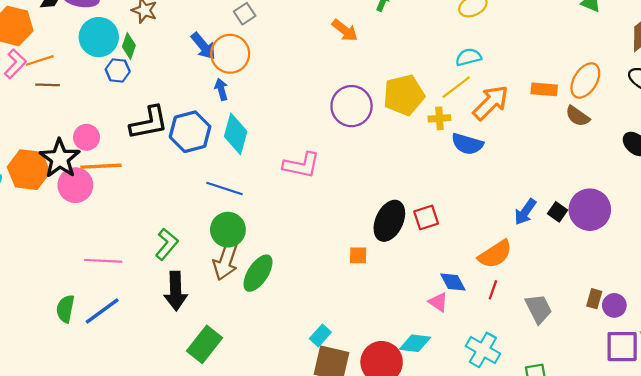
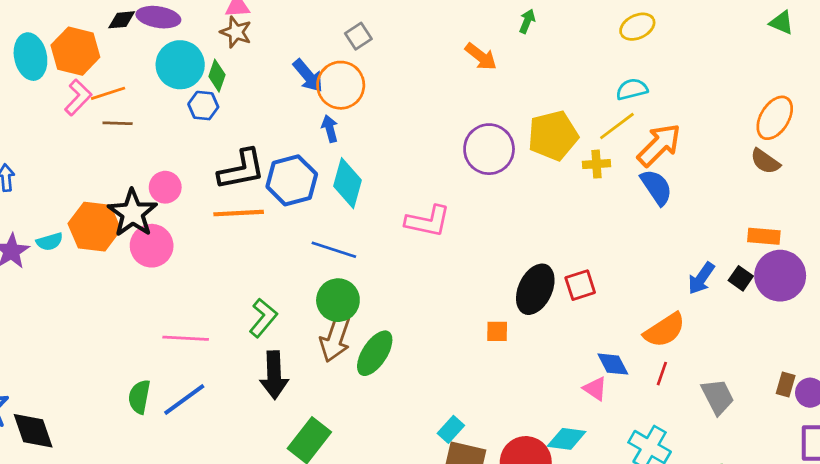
orange rectangle: (544, 89) -> (764, 236), moved
blue semicircle: (467, 144) -> (656, 187), moved, turned -140
orange line: (101, 166) -> (239, 213), moved

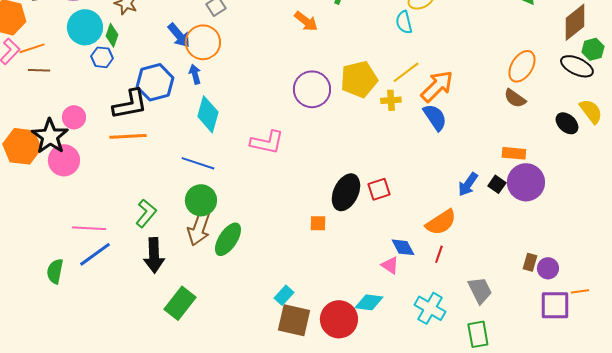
cyan semicircle: (632, 89) -> (404, 22), moved, turned -90
blue hexagon: (292, 180) -> (155, 82), moved
gray trapezoid: (718, 397) -> (480, 290), moved
blue line: (184, 399) -> (95, 254), moved

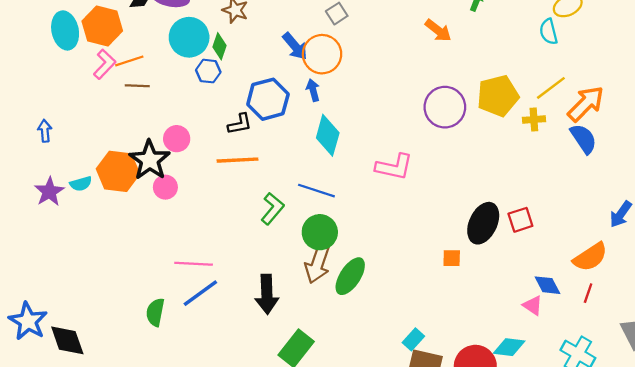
black L-shape: (130, 104) -> (240, 124), size x0.6
pink circle: (64, 160) -> (165, 187), size x0.7
green L-shape: (146, 213) -> (272, 209), moved

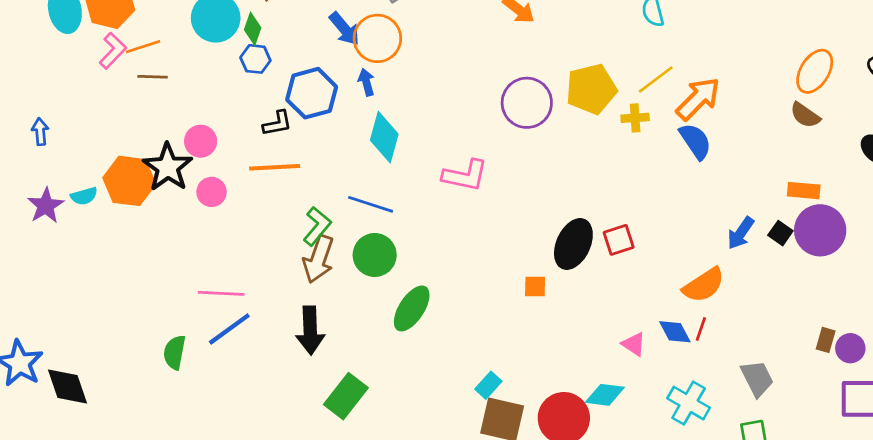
blue hexagon: (208, 71) -> (255, 59), moved
pink circle: (165, 187) -> (212, 192), moved
brown arrow: (318, 264) -> (318, 259), moved
blue diamond: (547, 285) -> (675, 332), moved

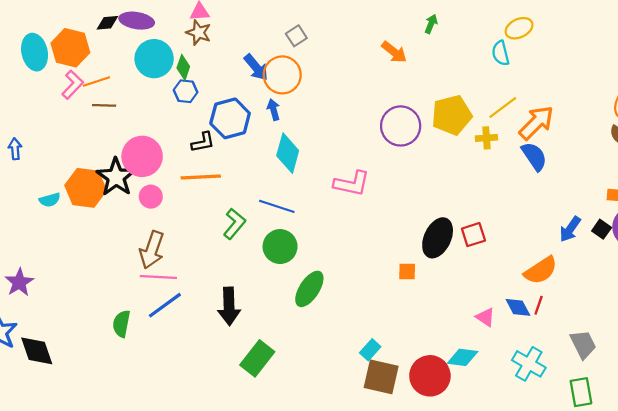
pink circle: (201, 141) -> (142, 156), size x1.6
purple star: (46, 206) -> (19, 282), moved
brown arrow: (318, 259) -> (152, 250), moved

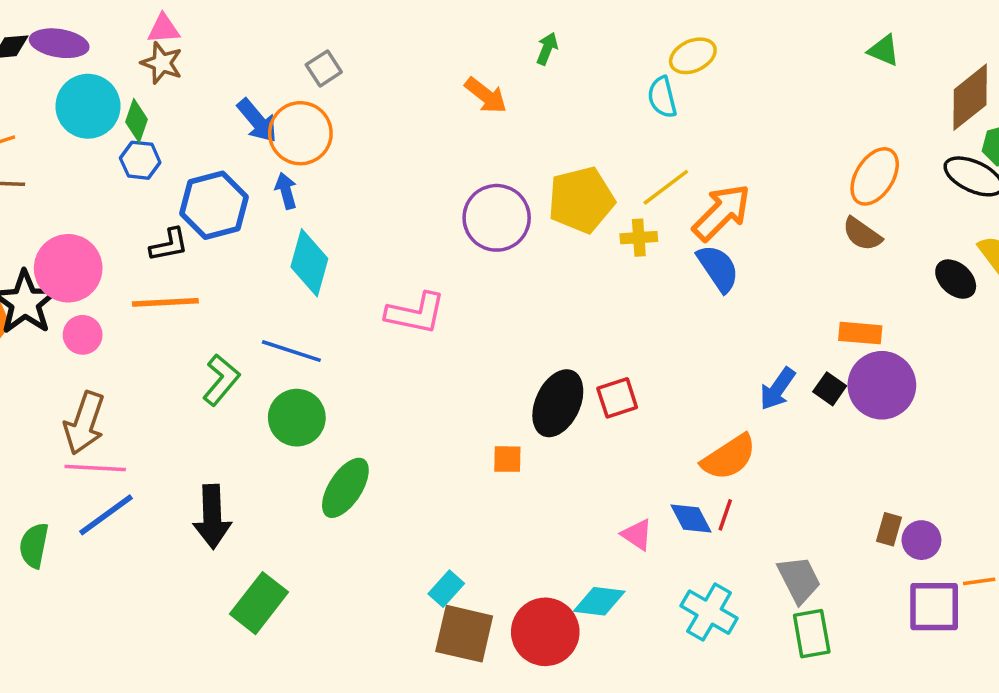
green rectangle: (581, 392) -> (812, 634), moved

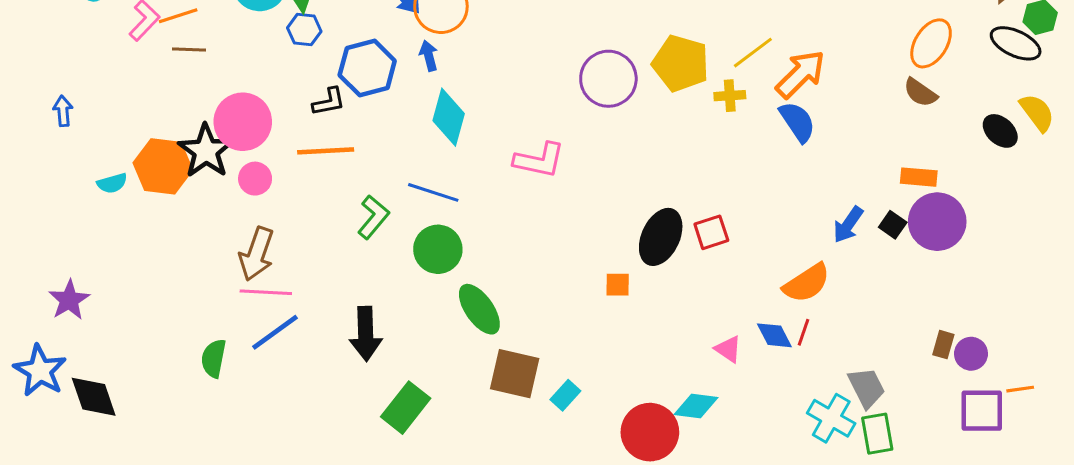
yellow pentagon: (581, 200) -> (681, 63), turned 30
green ellipse: (345, 488) -> (479, 309), turned -68
cyan cross: (709, 612) -> (831, 418), moved
brown square: (464, 634) -> (515, 374), moved

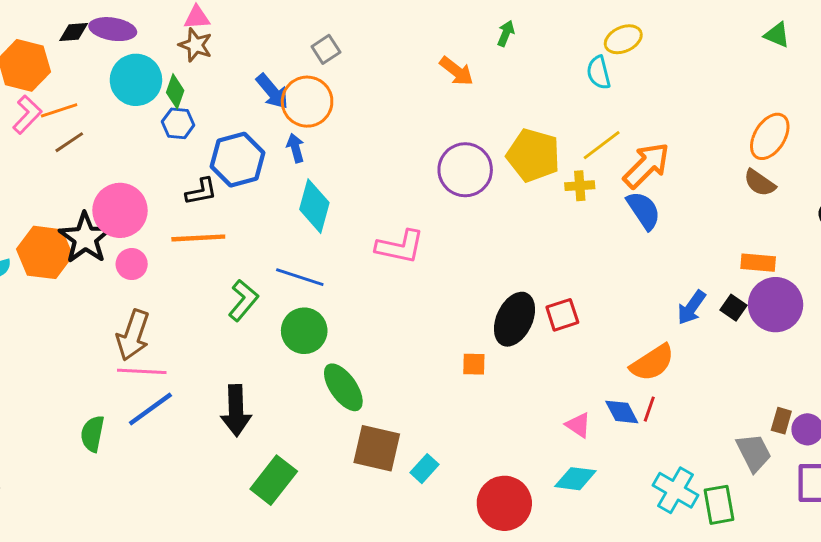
brown line: (189, 50) -> (69, 142), turned -36
gray trapezoid: (867, 388) -> (754, 453), moved
cyan diamond: (696, 406) -> (575, 479), moved

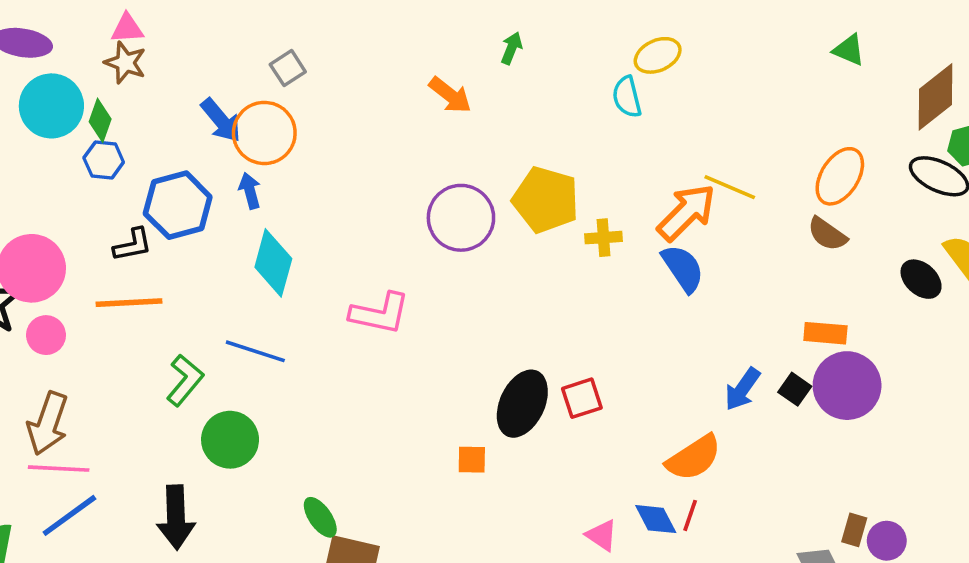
yellow line: (602, 145) -> (730, 187), moved, turned 60
green circle: (304, 331) -> (230, 440), moved
green ellipse: (343, 387) -> (320, 517), moved, size x0.7

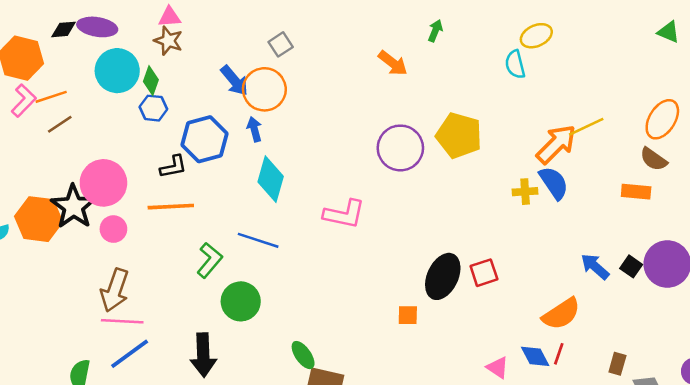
yellow line: (730, 187) -> (586, 127), turned -48
yellow cross: (603, 238) -> (525, 192), moved
orange rectangle: (825, 333) -> (636, 192), moved
blue arrow: (742, 389) -> (595, 266), turned 96
brown rectangle: (854, 530) -> (617, 364), moved

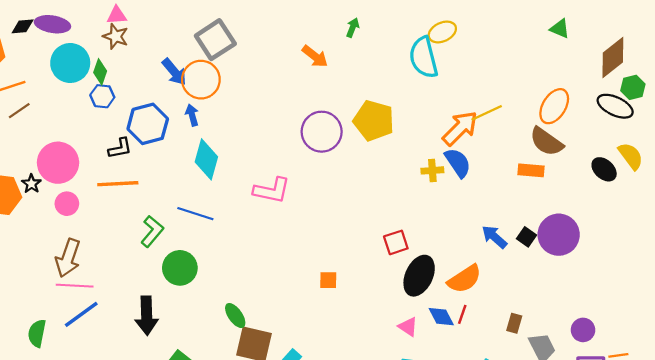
gray square: (281, 44) -> (215, 40), size x1.8
cyan semicircle: (515, 64) -> (424, 57), size x1.6
brown semicircle: (654, 159) -> (546, 142), size x1.4
black star: (74, 207) -> (31, 184), size x0.5
black ellipse: (443, 276) -> (419, 276), moved

